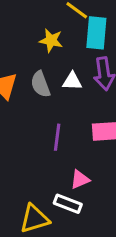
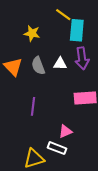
yellow star: (51, 40) -> (32, 33), moved
purple line: (57, 137) -> (33, 106), moved

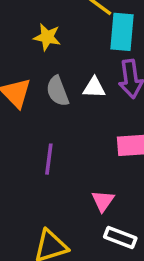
pink triangle: (65, 131) -> (103, 201), turned -32
white rectangle: (57, 148) -> (120, 237), moved

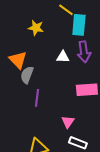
gray semicircle: (58, 91) -> (27, 75), moved, turned 42

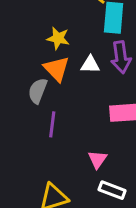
yellow star: (36, 28) -> (58, 38), moved
orange triangle: (18, 60) -> (57, 69), moved

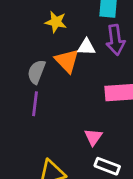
orange triangle: (57, 69) -> (67, 61), moved
purple line: (52, 124) -> (35, 104), moved

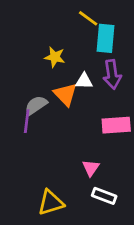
gray semicircle: (36, 72) -> (36, 105), turned 35
purple line: (35, 104) -> (27, 121), moved

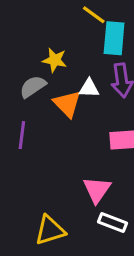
gray semicircle: (36, 105) -> (33, 87), moved
pink triangle: (91, 168) -> (97, 190), size x1.4

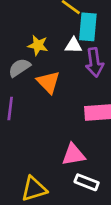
white triangle: (89, 88) -> (73, 45), moved
pink triangle: (97, 190) -> (73, 155), turned 45

